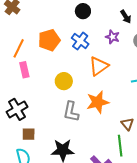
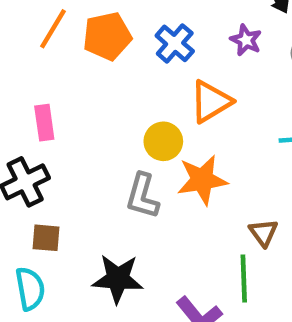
orange line: (19, 48) -> (53, 29), moved
pink rectangle: (24, 70) -> (44, 123), moved
yellow circle: (64, 81) -> (163, 141), moved

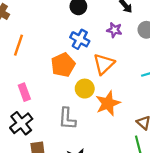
orange pentagon: (107, 36) -> (63, 65), moved
gray L-shape: (142, 196) -> (67, 119), moved

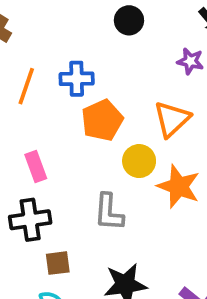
blue cross: (80, 39) -> (77, 79), moved, turned -30
orange star: (108, 103) -> (179, 186), turned -30
black cross: (21, 123) -> (30, 220), turned 30

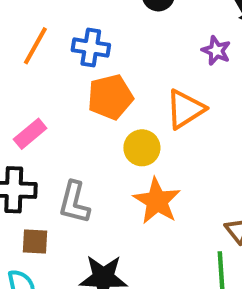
pink rectangle: (36, 167) -> (30, 134), turned 60
orange star: (179, 186) -> (157, 201), moved
gray L-shape: (109, 212) -> (74, 202), moved

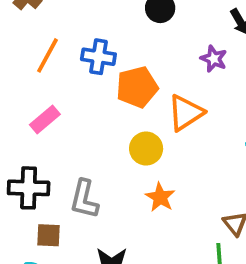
orange pentagon: (110, 97) -> (137, 87), moved
pink rectangle: (30, 134) -> (45, 119), moved
orange star: (157, 201) -> (160, 197), size x0.7

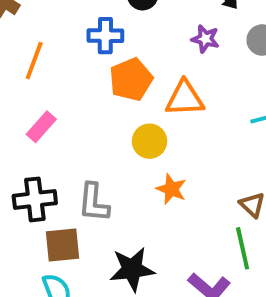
blue cross: (98, 57) -> (105, 36), moved
orange triangle: (186, 113) -> (185, 98), turned 39
brown square: (48, 235) -> (62, 245), size x1.4

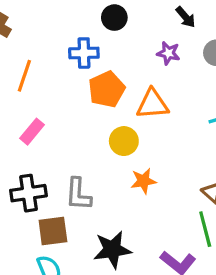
orange star: (171, 189) -> (143, 181), turned -30

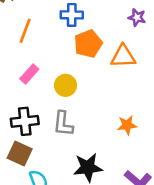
yellow circle: (124, 141) -> (66, 85), moved
orange star: (143, 181) -> (127, 125), moved
brown square: (53, 231) -> (20, 153), moved, turned 30

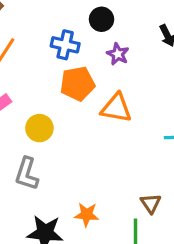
purple star: (137, 18) -> (118, 54), moved
orange star: (127, 125) -> (87, 214), moved

